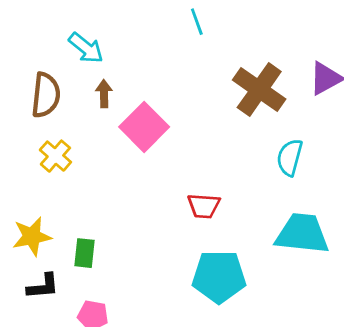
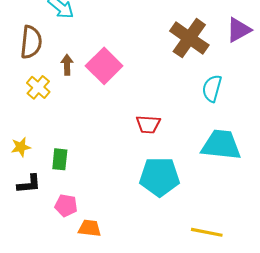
brown arrow: (104, 94) -> (67, 65), moved
yellow star: (32, 236) -> (21, 147), size x0.7

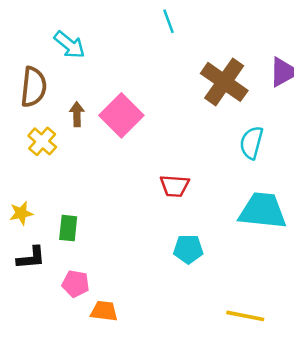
cyan pentagon: (160, 177) -> (188, 249), size x0.6

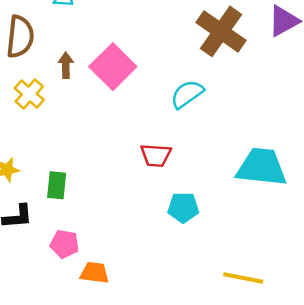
cyan semicircle: (251, 143) -> (187, 94), moved, turned 40
red trapezoid: (175, 186) -> (156, 155), moved

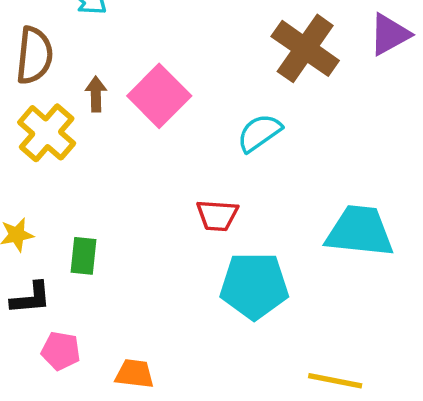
yellow cross: (29, 94) -> (47, 133), size x1.4
cyan pentagon: (183, 208) -> (254, 286), size x1.6
pink pentagon: (65, 244) -> (61, 351), moved

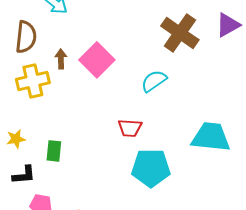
yellow cross: (47, 133) -> (33, 81), turned 36

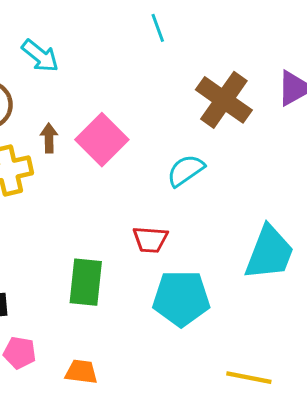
cyan trapezoid: (211, 137) -> (269, 253), turned 105
green rectangle: (54, 151) -> (86, 282), moved, size x1.5

